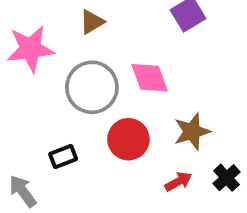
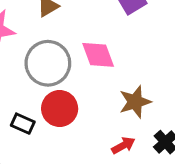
red circle: (128, 139) -> (60, 109), moved
black rectangle: (63, 157) -> (23, 124), turned 45

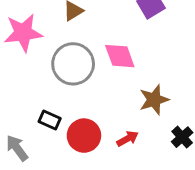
red circle: (60, 109) -> (84, 136), moved
red arrow: (123, 145) -> (128, 139), moved

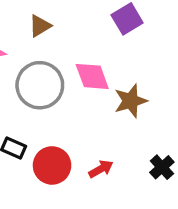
brown star: (154, 100) -> (131, 101), moved

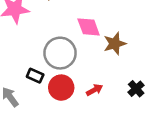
gray circle: (40, 85) -> (60, 53), moved

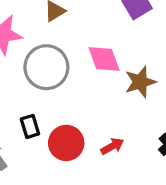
gray circle: (60, 53) -> (46, 67), moved
black rectangle: (35, 76) -> (30, 126), turned 49

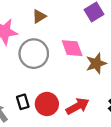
black rectangle: (30, 126) -> (23, 102), moved
red arrow: (112, 146) -> (78, 106), size x1.5

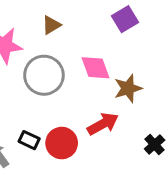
black rectangle: (23, 102) -> (29, 140), turned -48
red arrow: (78, 106) -> (103, 124), moved

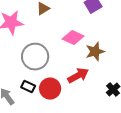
pink diamond: (96, 68) -> (73, 38), turned -45
gray circle: (44, 75) -> (35, 57), moved

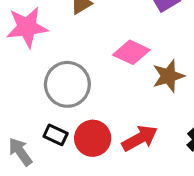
red arrow: (78, 76) -> (140, 138), moved

